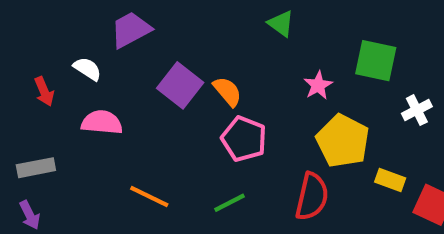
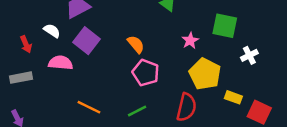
purple square: (180, 85) -> (86, 41), moved
gray rectangle: (36, 168) -> (21, 78), moved

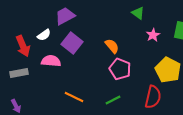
white semicircle: (52, 31) -> (44, 35), turned 112
pink star: (190, 41) -> (153, 35), moved
red arrow: (26, 44) -> (23, 46), size x1.5

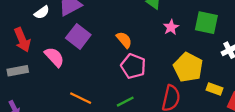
white semicircle: (44, 35) -> (42, 12), moved
pink semicircle: (51, 61) -> (54, 57), turned 42

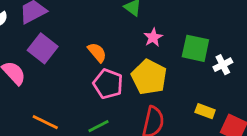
green square: (206, 23) -> (195, 48), moved
yellow pentagon: (188, 67) -> (149, 77), moved

